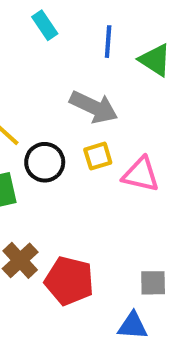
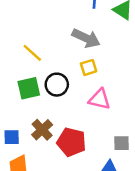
black circle: (45, 162) -> (57, 85), moved
pink triangle: (141, 174) -> (100, 99), moved

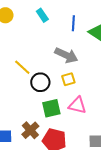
black circle: (57, 85) -> (40, 82), moved
green square: (29, 88) -> (51, 108), moved

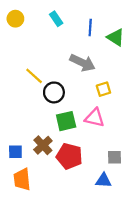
yellow square: (68, 79) -> (103, 89), moved

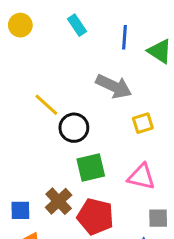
pink triangle: (95, 118) -> (141, 177), moved

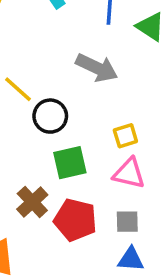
yellow square: (143, 123) -> (125, 136), moved
gray square: (158, 218) -> (127, 222), moved

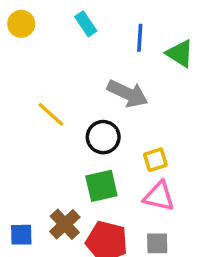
black circle: (50, 116) -> (103, 137), moved

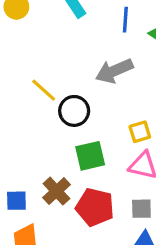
gray arrow: (128, 94) -> (114, 71), turned 132
black circle: (103, 137) -> (74, 111), moved

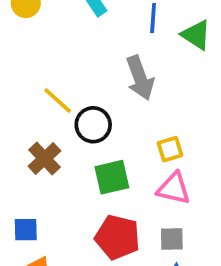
gray arrow: (114, 71) -> (140, 78), turned -87
brown cross: (56, 191) -> (44, 158), moved

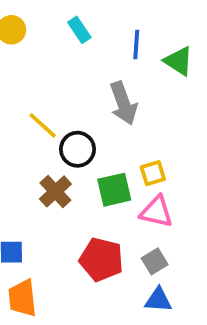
brown cross: (44, 158) -> (55, 191), moved
green square: (112, 177) -> (114, 190), moved
gray square: (172, 239) -> (155, 261), turned -30

